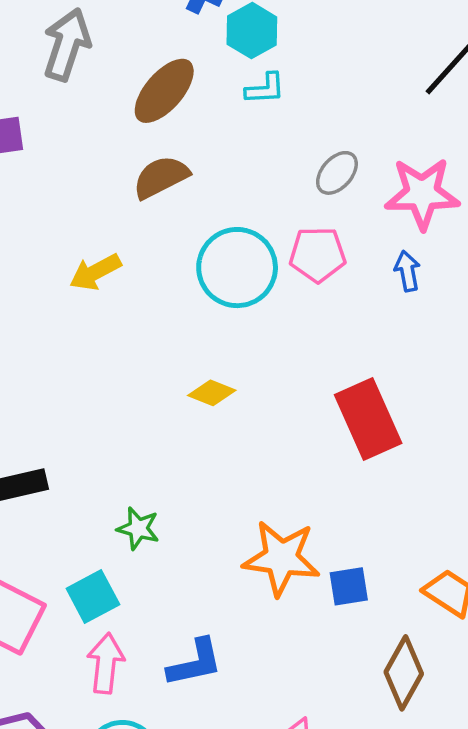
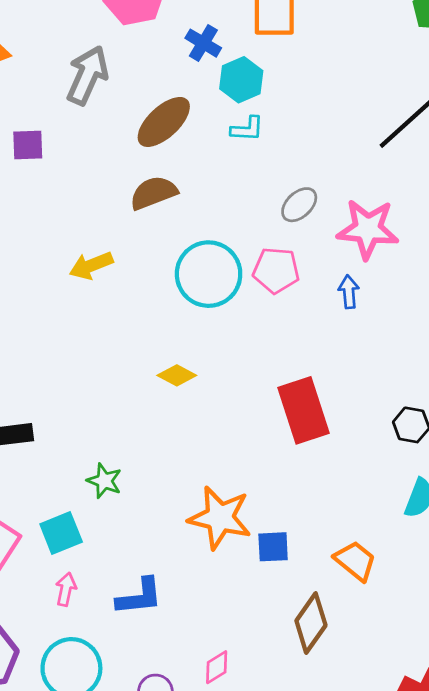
pink arrow: (106, 663) -> (66, 589), size x0.7

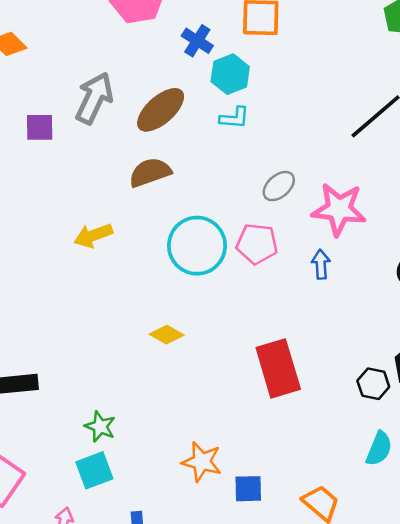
gray arrow: (87, 75) -> (94, 98), moved
orange star: (220, 518) -> (202, 462), size x0.7
cyan square: (61, 533) -> (94, 470), moved

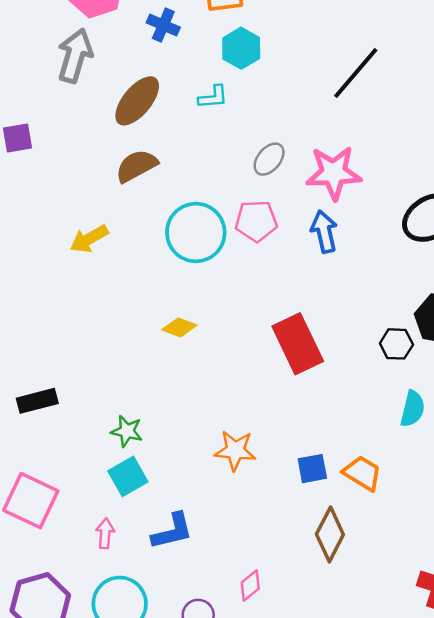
cyan hexagon: (230, 74) -> (241, 48), moved
gray arrow: (94, 98) -> (75, 56), moved
blue arrow: (321, 264) -> (324, 232), size x1.4
blue square: (248, 489) -> (312, 469), moved

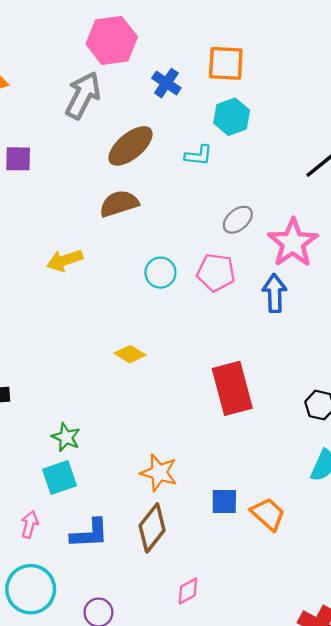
pink star: (334, 173) -> (293, 243), turned 30
cyan circle: (196, 232) -> (160, 273), size x0.6
brown diamond: (330, 534) -> (152, 528), moved
pink diamond: (250, 586) -> (188, 591), moved

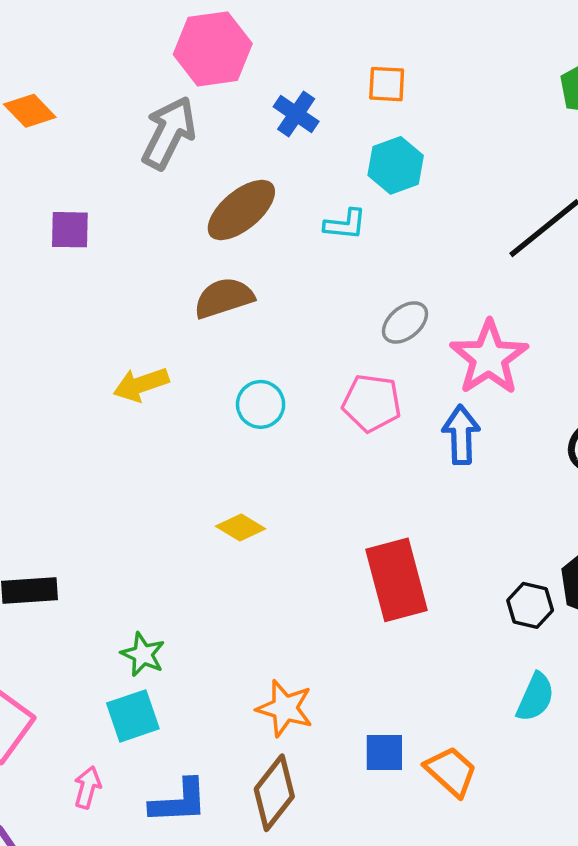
orange square: (226, 63) -> (387, 84), size x0.7
cyan circle: (160, 273) -> (261, 404), moved

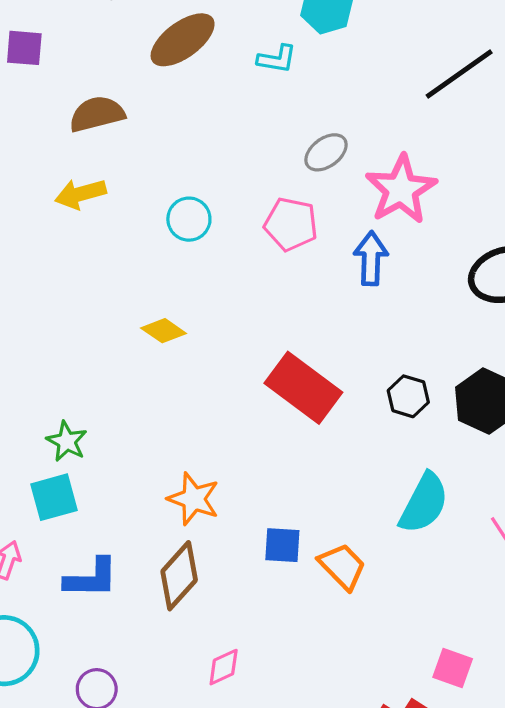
brown semicircle: (224, 298) -> (97, 114), moved
red rectangle: (397, 580) -> (303, 388), turned -42
black hexagon: (530, 605) -> (408, 396), moved
cyan semicircle: (535, 697) -> (424, 503), size x1.4

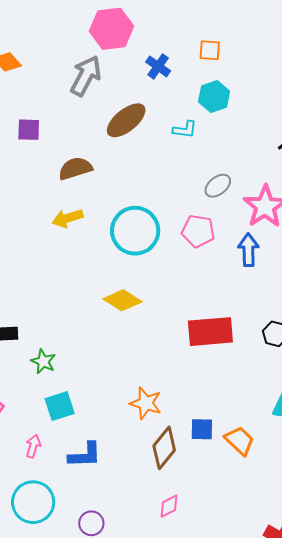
cyan circle: (189, 219) -> (135, 231), size x1.8
yellow diamond: (164, 331) -> (123, 300), size x1.4
red rectangle: (303, 388) -> (210, 332), turned -39
green star: (67, 441) -> (43, 361), moved
brown diamond: (179, 576) -> (164, 448), moved

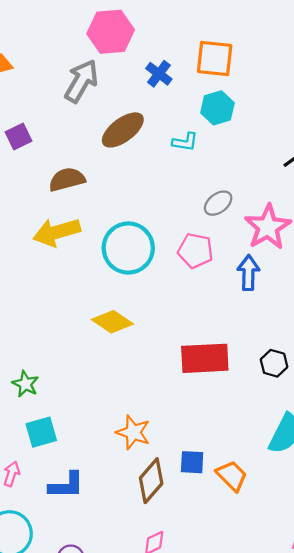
orange square: (210, 50) -> (215, 58), size x1.6
purple square: (29, 130) -> (19, 136), turned -30
yellow arrow: (68, 218) -> (57, 232), size x1.4

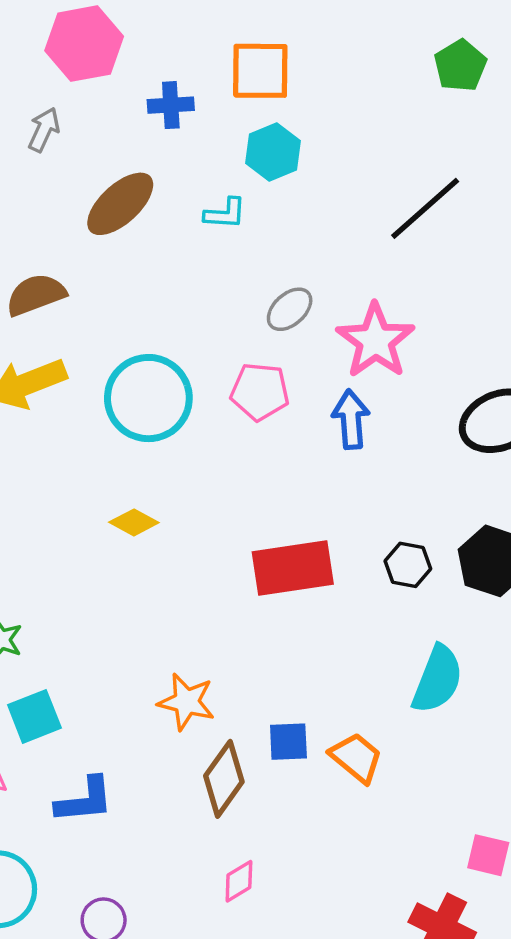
blue cross: (159, 74) -> (171, 105), turned -35
gray arrow: (81, 81) -> (44, 130), size x0.6
yellow diamond: (112, 322) -> (134, 522), size x0.7

